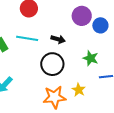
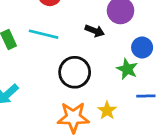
blue circle: (100, 25) -> (142, 47), moved
black arrow: (58, 39) -> (95, 31), moved

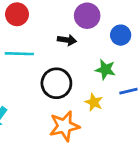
blue circle: (142, 47) -> (121, 35), moved
yellow star: (107, 110) -> (94, 102), moved

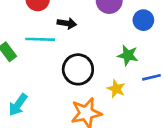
black arrow: (67, 40) -> (67, 23), moved

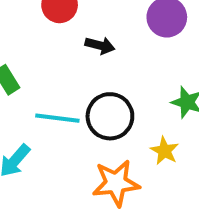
cyan line: (40, 39) -> (57, 118), moved

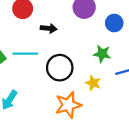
cyan line: (57, 118) -> (25, 54), moved

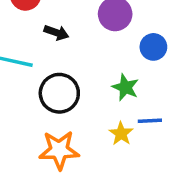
yellow star: (93, 83) -> (121, 134), moved

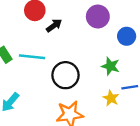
black arrow: (56, 33) -> (54, 26), moved, turned -49

